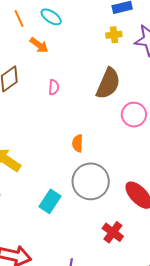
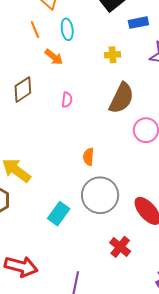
cyan ellipse: (51, 17) -> (67, 29), turned 45
yellow cross: (114, 35) -> (113, 55), moved

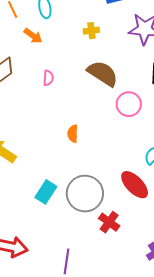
brown semicircle: (122, 98) -> (103, 73), turned -80
gray circle: (100, 195) -> (85, 194), moved

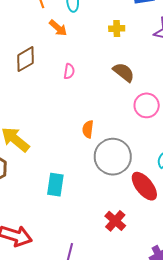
brown semicircle: (103, 73) -> (124, 72), size x0.7
cyan rectangle: (46, 192) -> (55, 185), turned -30
gray circle: (85, 194) -> (113, 157), moved

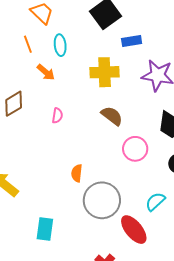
yellow cross: (117, 29) -> (105, 72), size x1.8

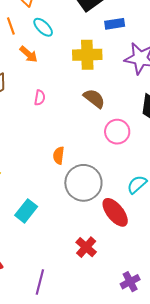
cyan ellipse: (60, 45) -> (43, 27), turned -40
cyan rectangle: (45, 229) -> (26, 211), turned 30

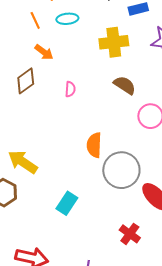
cyan ellipse: (43, 27) -> (67, 19), turned -45
orange arrow: (29, 54) -> (44, 52), moved
orange semicircle: (59, 155) -> (94, 145), size x1.4

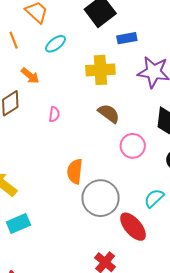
cyan ellipse: (67, 19) -> (56, 44), turned -35
orange line: (35, 20) -> (14, 40), moved
cyan rectangle: (67, 203) -> (18, 223), moved, turned 30

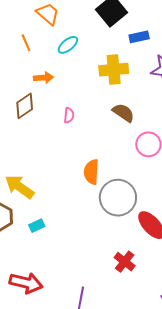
orange arrow: (30, 76) -> (44, 78), turned -42
cyan rectangle: (18, 223) -> (37, 226), size x0.7

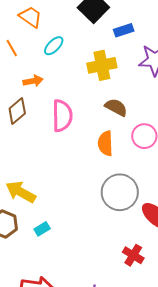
pink semicircle: (69, 115) -> (62, 116), size x2.0
orange semicircle: (91, 172) -> (105, 143), moved

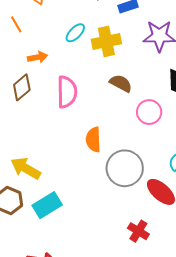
cyan ellipse: (54, 46) -> (75, 33), moved
orange semicircle: (105, 143) -> (93, 140), moved
cyan rectangle: (42, 229) -> (47, 205), size x1.8

